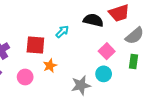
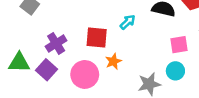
pink square: (107, 51) -> (179, 45), turned 35
pink circle: (25, 77) -> (85, 74), size x1.5

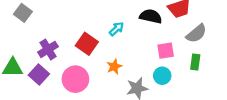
red square: (97, 37) -> (87, 44), turned 30
orange star: (113, 61) -> (114, 67), moved

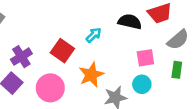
orange star: (114, 67) -> (91, 75), size x1.5

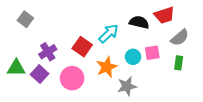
cyan arrow: (94, 35) -> (109, 33), size x1.5
cyan circle: (142, 84) -> (133, 57), moved

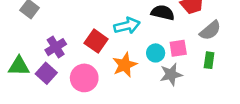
cyan arrow: (109, 33) -> (127, 26), turned 30
gray star: (127, 86) -> (171, 74), moved

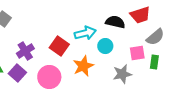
pink square: (178, 48) -> (137, 53), moved
cyan circle: (156, 53) -> (105, 46), moved

